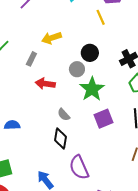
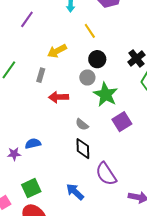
yellow line: (101, 17) -> (90, 31), moved

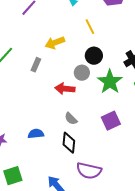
green star: (106, 94) -> (110, 82), moved
red arrow: (59, 97) -> (65, 89), moved
blue semicircle: (33, 144) -> (36, 134), moved
purple semicircle: (106, 174) -> (89, 171), turned -50

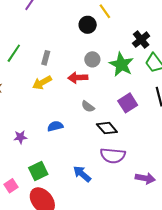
yellow line: (90, 27) -> (105, 11), moved
yellow arrow: (55, 43) -> (42, 83), moved
black circle: (94, 56) -> (88, 25), moved
black diamond: (69, 143) -> (107, 128), moved, turned -40

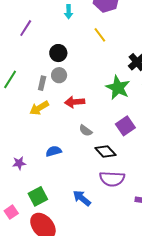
black circle: (88, 25) -> (58, 53), moved
gray circle: (92, 59) -> (59, 75), moved

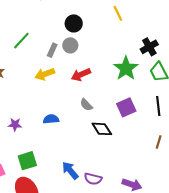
red arrow: (75, 102) -> (81, 75), turned -30
purple semicircle: (112, 179) -> (93, 179), moved, size x0.7

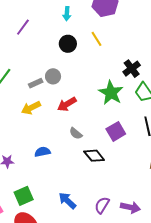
black circle: (74, 23) -> (68, 44), moved
gray rectangle: (52, 50) -> (36, 83), turned 48
purple semicircle: (93, 179) -> (102, 205), moved, turned 114

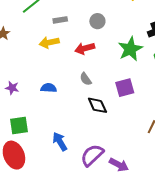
gray circle: (53, 76) -> (97, 21), moved
purple semicircle: (102, 205) -> (92, 155), size x1.4

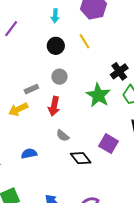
gray rectangle: (60, 20) -> (31, 89), moved
red arrow: (85, 48) -> (54, 106), turned -48
purple square: (125, 88) -> (109, 144), moved, turned -30

